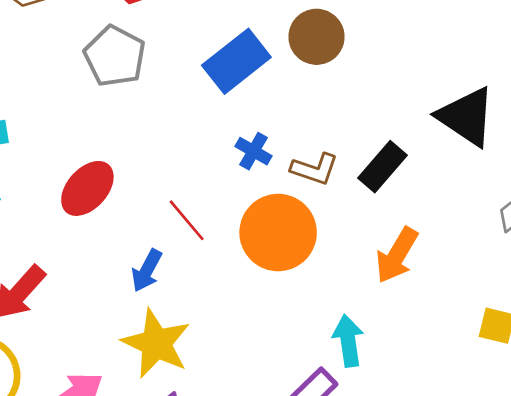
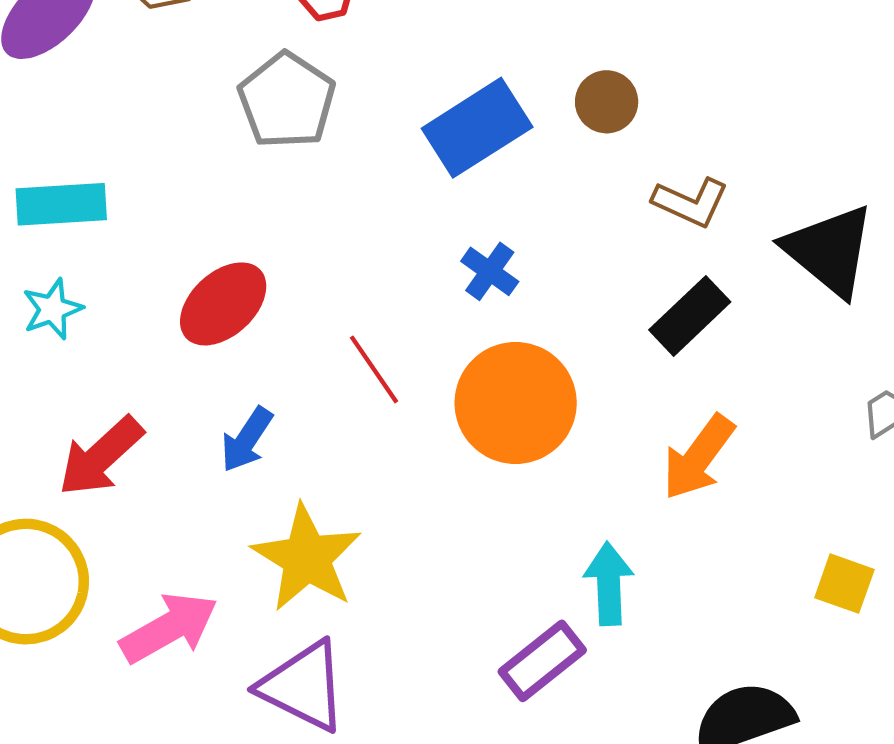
brown circle: (317, 37) -> (607, 102), size x0.7
brown L-shape: (315, 169) -> (691, 202), moved
blue arrow: (147, 271) -> (247, 440), moved

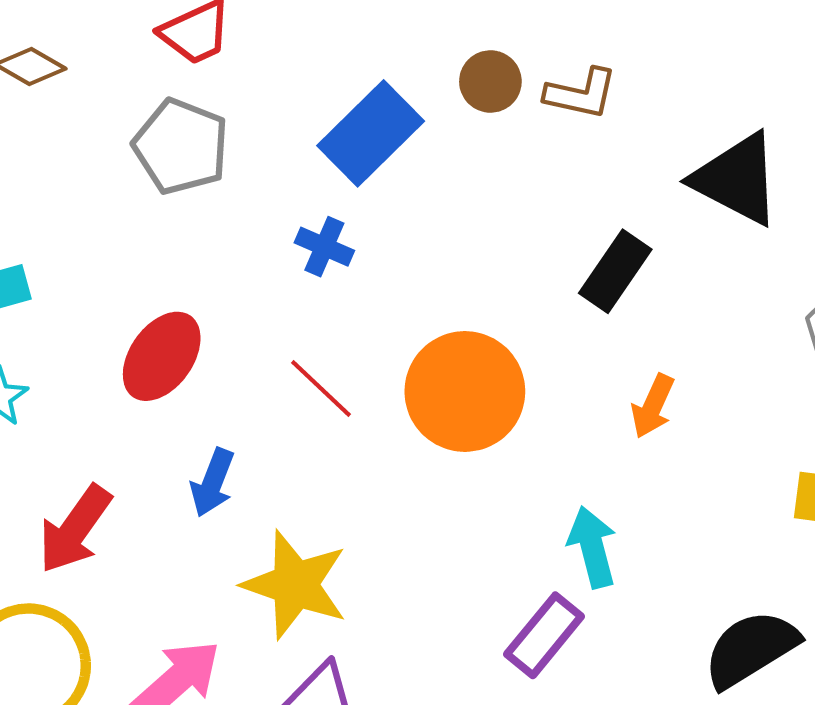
brown L-shape: (691, 202) -> (581, 94), moved
blue cross: (490, 271) -> (324, 247), moved
orange arrow: (698, 457) -> (653, 406), size x0.7

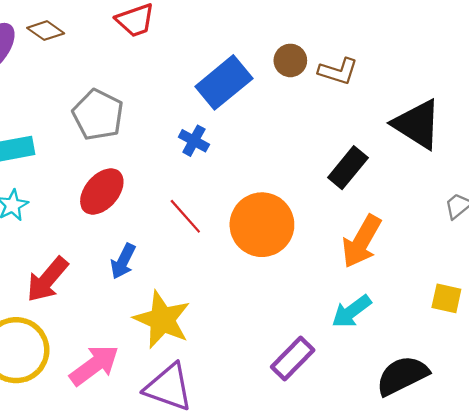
gray pentagon: (181, 146) -> (98, 115), moved
orange arrow: (653, 406) -> (362, 241), size x1.6
cyan arrow: (592, 547) -> (351, 311), moved, turned -117

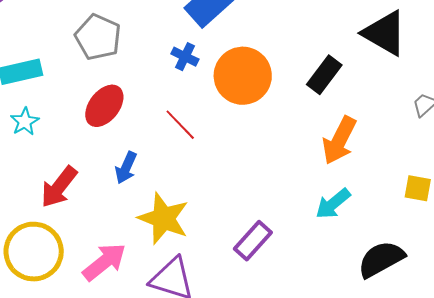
orange circle: (262, 225) -> (243, 76), moved
purple rectangle: (293, 359) -> (253, 241), moved

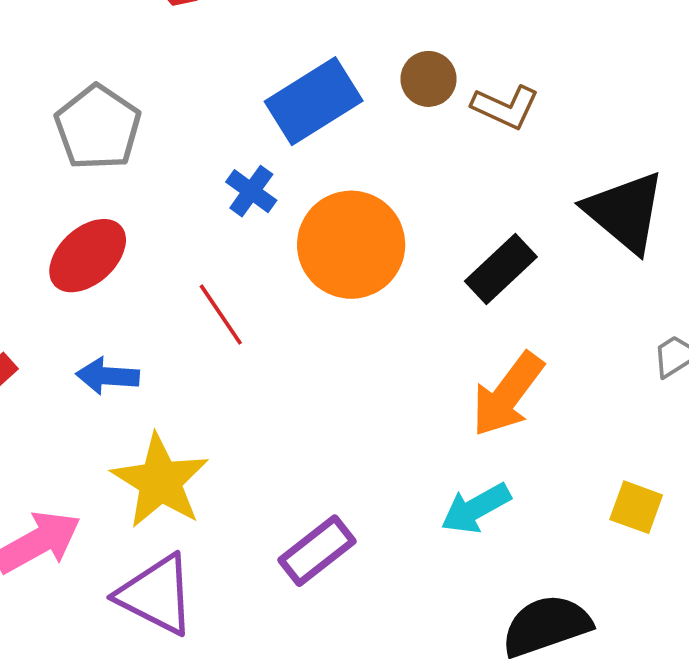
blue arrow: (126, 168) -> (108, 376), turned 60

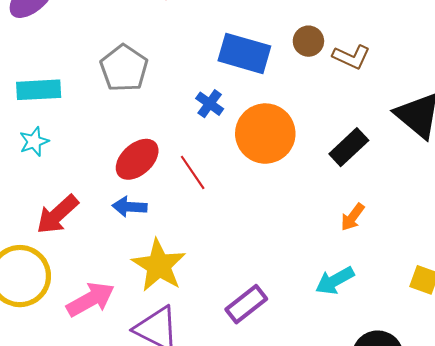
blue rectangle: (314, 101) -> (244, 53), turned 48
red ellipse: (88, 256) -> (137, 159), moved
orange arrow: (508, 394) -> (353, 217), size x0.6

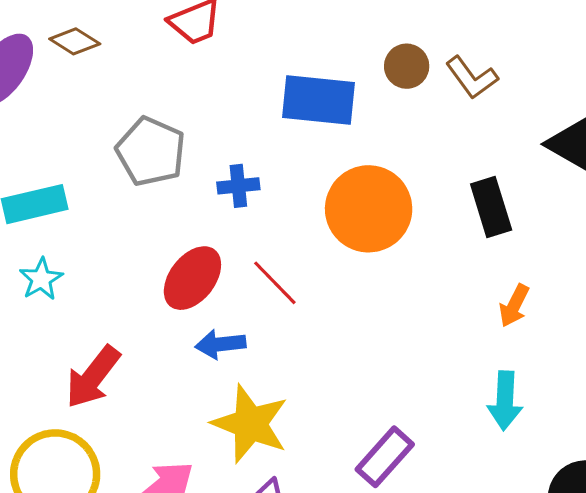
brown L-shape: (351, 57) -> (472, 78), turned 39
blue cross: (210, 104) -> (238, 186), moved, turned -32
black rectangle: (349, 147) -> (491, 207), turned -54
blue arrow: (130, 207) -> (221, 344), moved
cyan arrow: (335, 281) -> (505, 401), turned -48

